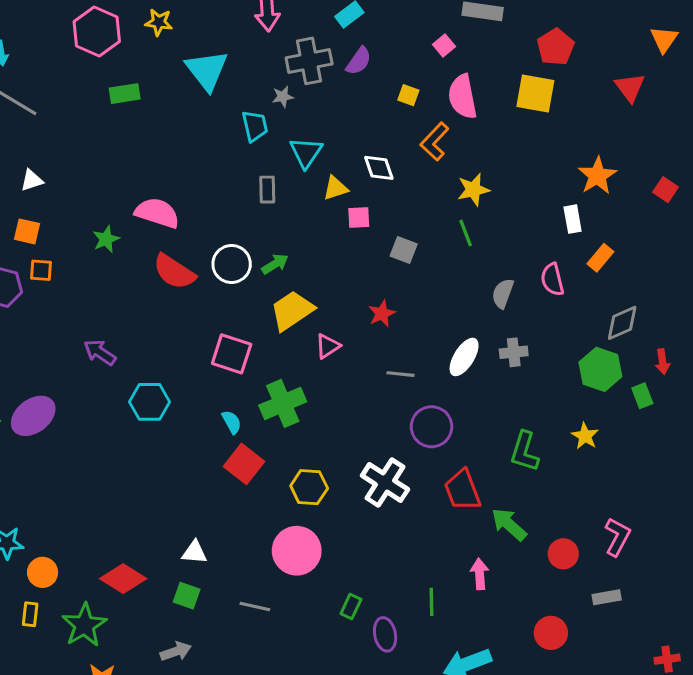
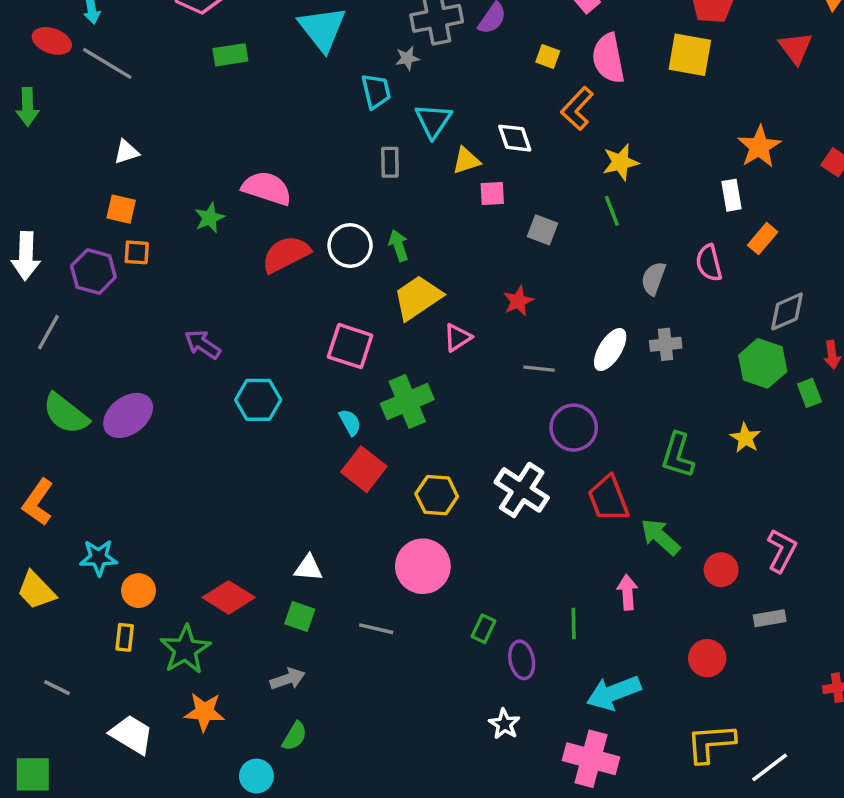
green arrow: (275, 264) -> (399, 246), turned -76
red semicircle: (174, 272) -> (286, 254), turned 120

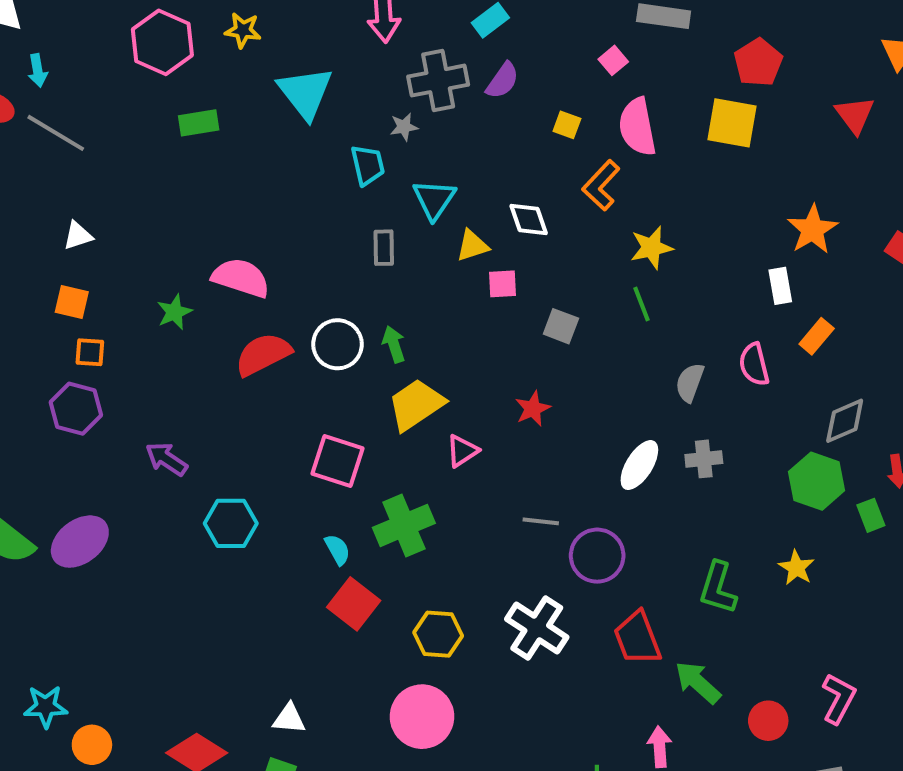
purple hexagon: (93, 272) -> (76, 409), moved
gray line: (539, 369) -> (541, 521), moved

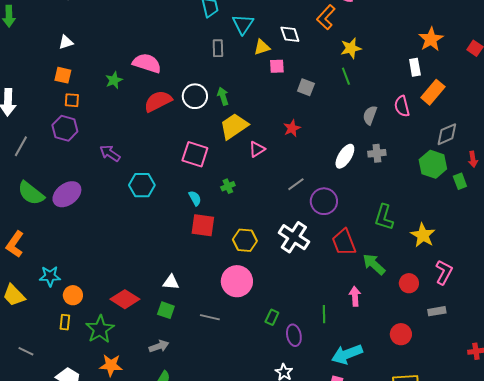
orange rectangle: (817, 336) -> (433, 92), size x1.4
gray line: (541, 521) -> (296, 184), turned -42
green cross: (404, 525) -> (228, 186), size x0.5
yellow star: (796, 568) -> (423, 235), moved, size x1.4
red square: (354, 604) -> (203, 225), turned -30

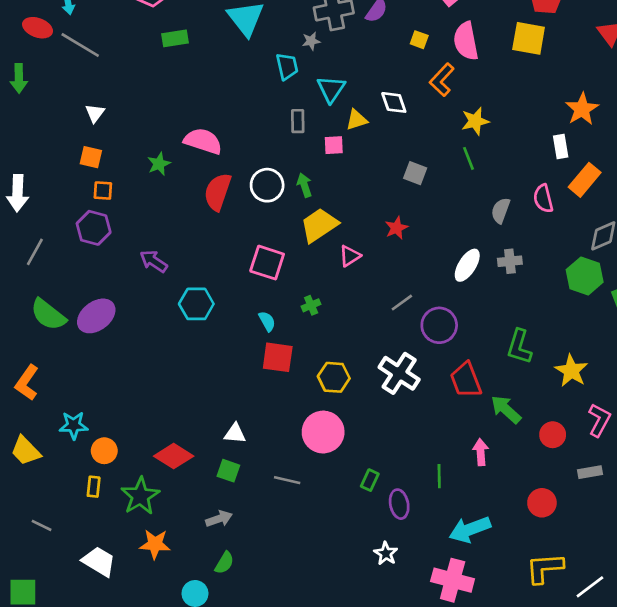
white triangle: (66, 42) -> (95, 113), turned -35
pink square: (277, 66) -> (334, 145), moved
red semicircle: (158, 101) -> (218, 192), turned -44

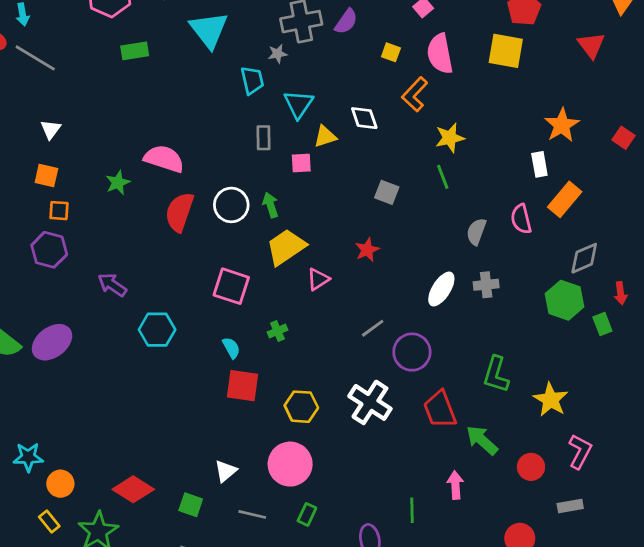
white triangle: (235, 433) -> (226, 471), moved, turned -45
green rectangle: (370, 480) -> (307, 514), moved
yellow rectangle: (94, 487) -> (49, 521), turned -45

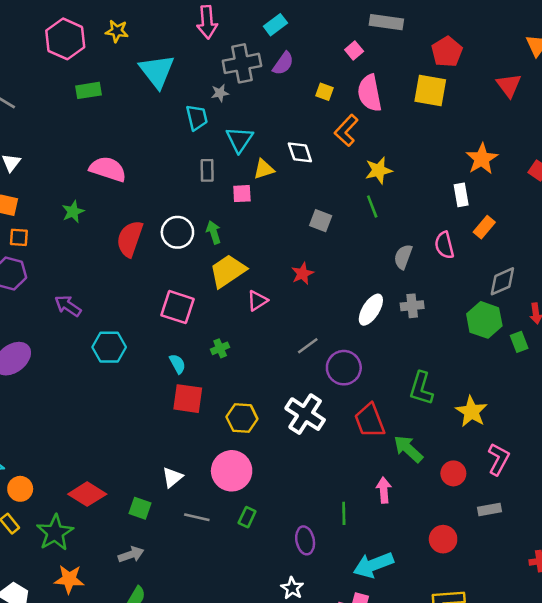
pink semicircle: (164, 159) -> (108, 169), moved
orange rectangle: (565, 199) -> (484, 227), size x0.7

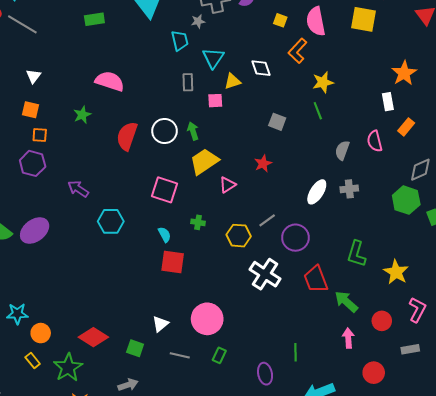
green cross: (220, 348) -> (198, 222), turned 32
yellow hexagon: (242, 418) -> (239, 236), moved
pink arrow: (384, 490) -> (348, 338), moved

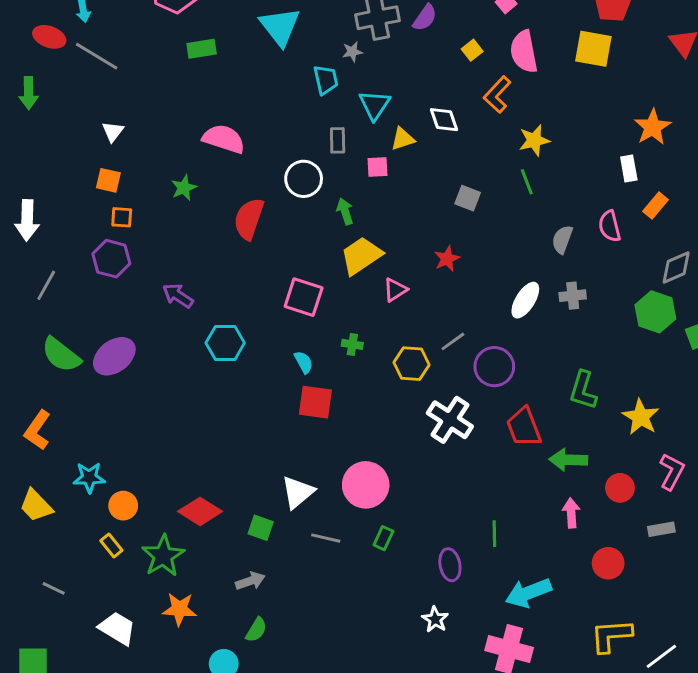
yellow square: (280, 20) -> (472, 50), turned 32
white circle: (165, 131) -> (304, 179), moved
green arrow: (346, 302) -> (568, 460), turned -40
white triangle: (160, 324) -> (298, 492), size x1.4

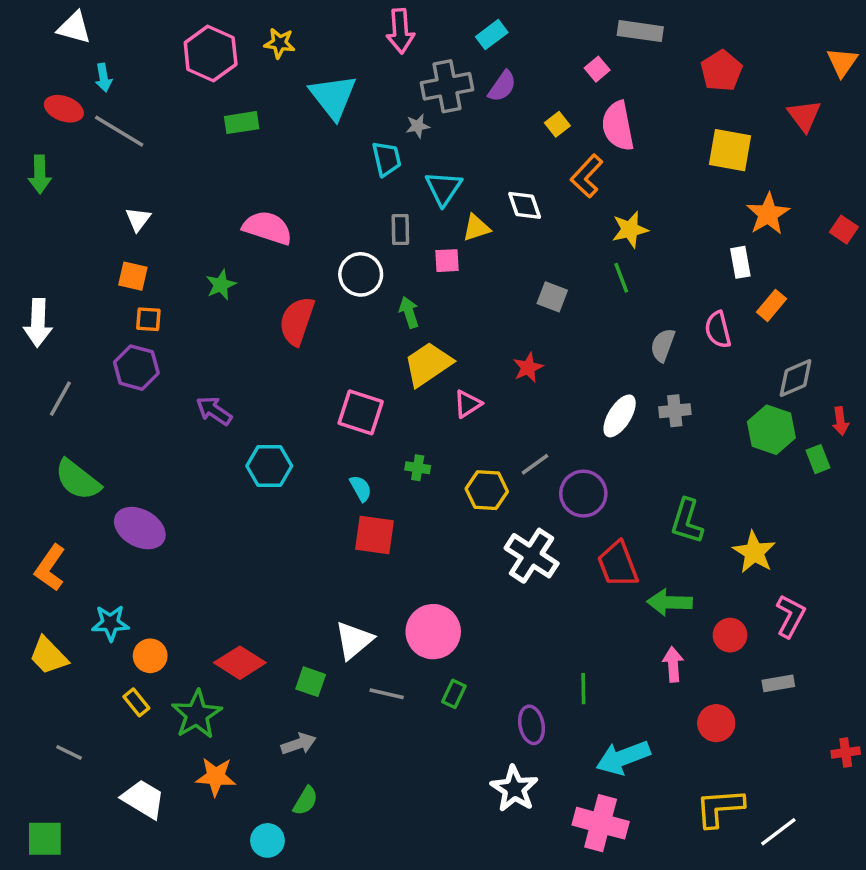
yellow square: (593, 49) -> (730, 150), moved
purple ellipse: (114, 356) -> (140, 528), moved, turned 66
white star: (435, 619) -> (514, 789), size x1.5

